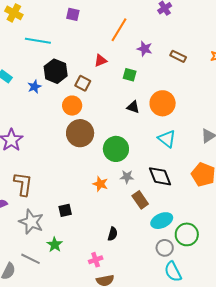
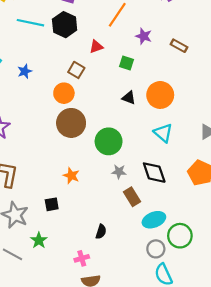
black hexagon: (56, 71) -> (65, 25), moved
orange star: (100, 184) -> (71, 176), moved

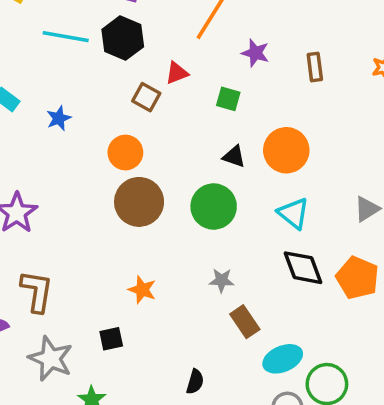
brown rectangle: (179, 46) -> (315, 67), turned 56
brown square: (76, 70) -> (146, 97), moved
green circle: (109, 141) -> (214, 206), moved
black diamond: (154, 173) -> (303, 268), moved

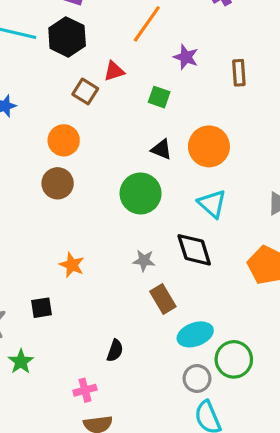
brown circle: (139, 202) -> (58, 183), moved, size x0.7
black diamond: (303, 268) -> (194, 250), moved

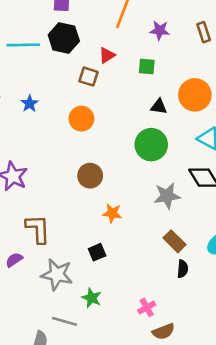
brown circle: (58, 183) -> (90, 176), moved
gray star: (144, 261) -> (167, 196), size x1.5
brown rectangle: (163, 299) -> (174, 241), moved
black semicircle: (115, 351) -> (183, 269), moved

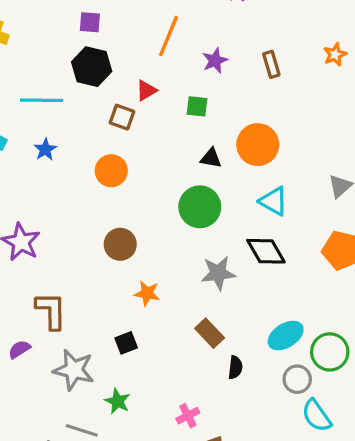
purple star: (160, 30) -> (215, 60), turned -30
cyan line: (23, 45) -> (41, 100), moved
brown rectangle: (174, 241) -> (210, 333), moved

